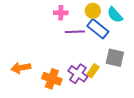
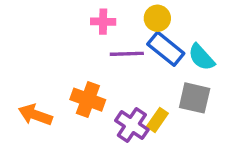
cyan semicircle: (115, 15) -> (201, 57), moved
orange arrow: (21, 68) -> (35, 115), turned 30
orange cross: (52, 79) -> (88, 100), moved

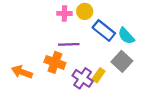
yellow circle: (157, 18) -> (85, 11), moved
purple line: (127, 54) -> (69, 44), moved
gray square: (195, 98) -> (122, 61), turned 30

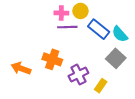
purple line: (69, 44) -> (67, 27), moved
yellow rectangle: (98, 75) -> (101, 86), moved
purple cross: (83, 78) -> (78, 75), turned 30

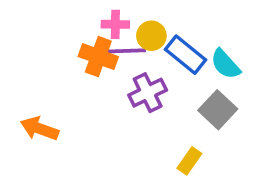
yellow circle: (80, 11) -> (151, 36), moved
orange cross: (52, 59) -> (98, 57), moved
purple cross: (78, 75) -> (148, 93), moved

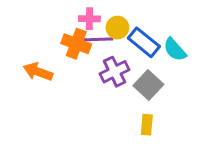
gray square: (218, 110) -> (148, 85), moved
orange arrow: (40, 129) -> (38, 72), moved
yellow rectangle: (189, 161) -> (147, 125), turned -30

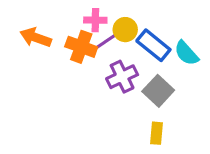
purple line: (98, 39) -> (105, 42), turned -32
orange arrow: (38, 72) -> (36, 37), moved

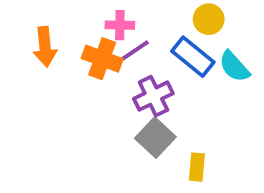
yellow circle: (125, 30) -> (209, 19), moved
orange arrow: (36, 37) -> (45, 47), turned -116
gray square: (158, 91) -> (155, 138), moved

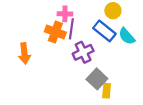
orange arrow: (45, 47) -> (24, 53), moved
purple line: (132, 53) -> (71, 29), turned -48
gray square: (155, 138) -> (97, 79), moved

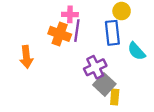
blue rectangle: (104, 31) -> (112, 33), turned 45
cyan semicircle: (127, 36) -> (136, 51), moved
purple cross: (83, 52) -> (95, 67), moved

